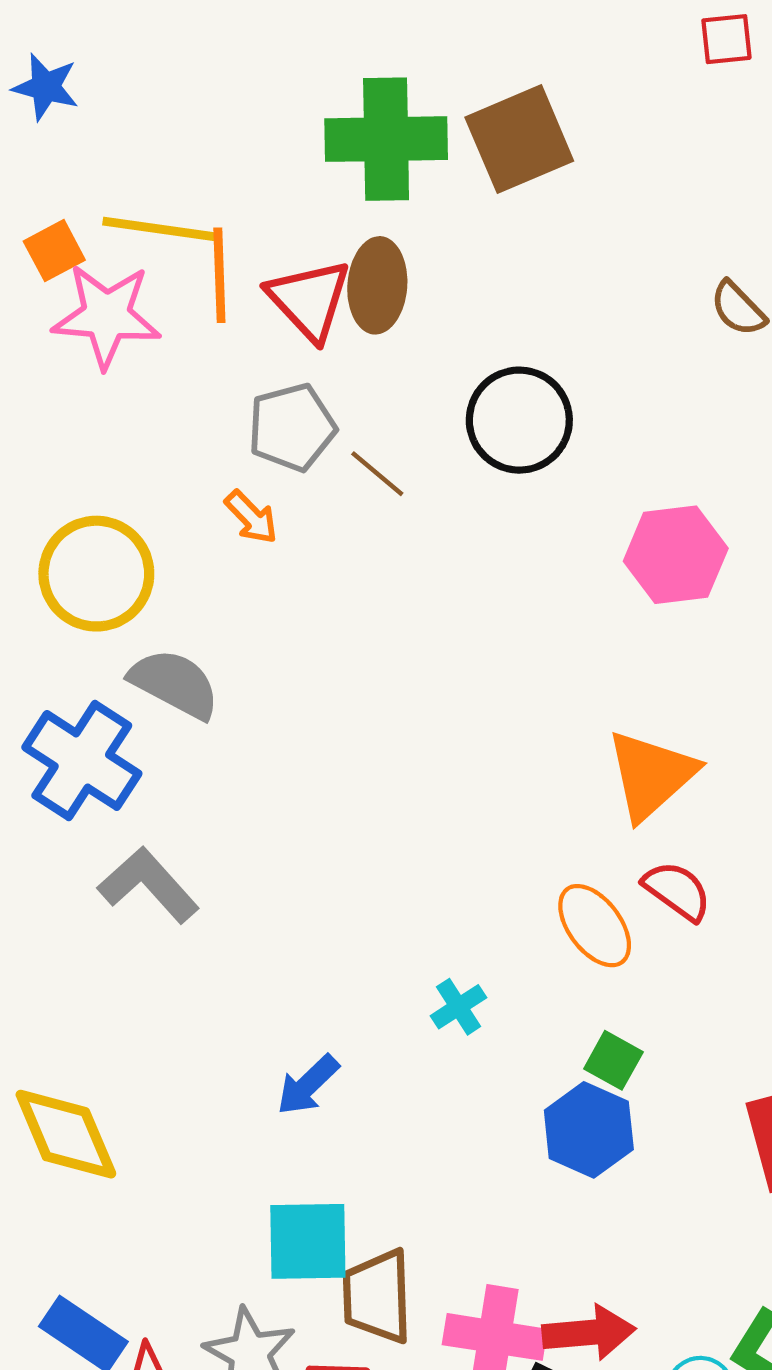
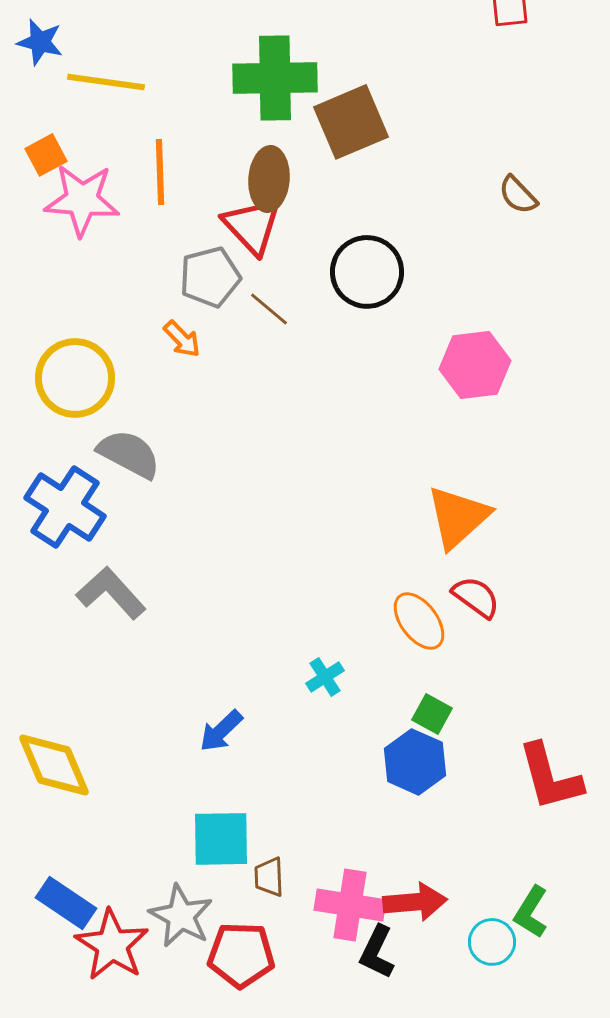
brown square: (519, 139) -> (351, 122), moved
yellow line: (159, 229) -> (106, 82), moved
red triangle: (309, 300) -> (252, 226), moved
brown trapezoid: (377, 1296) -> (269, 877), size x0.6

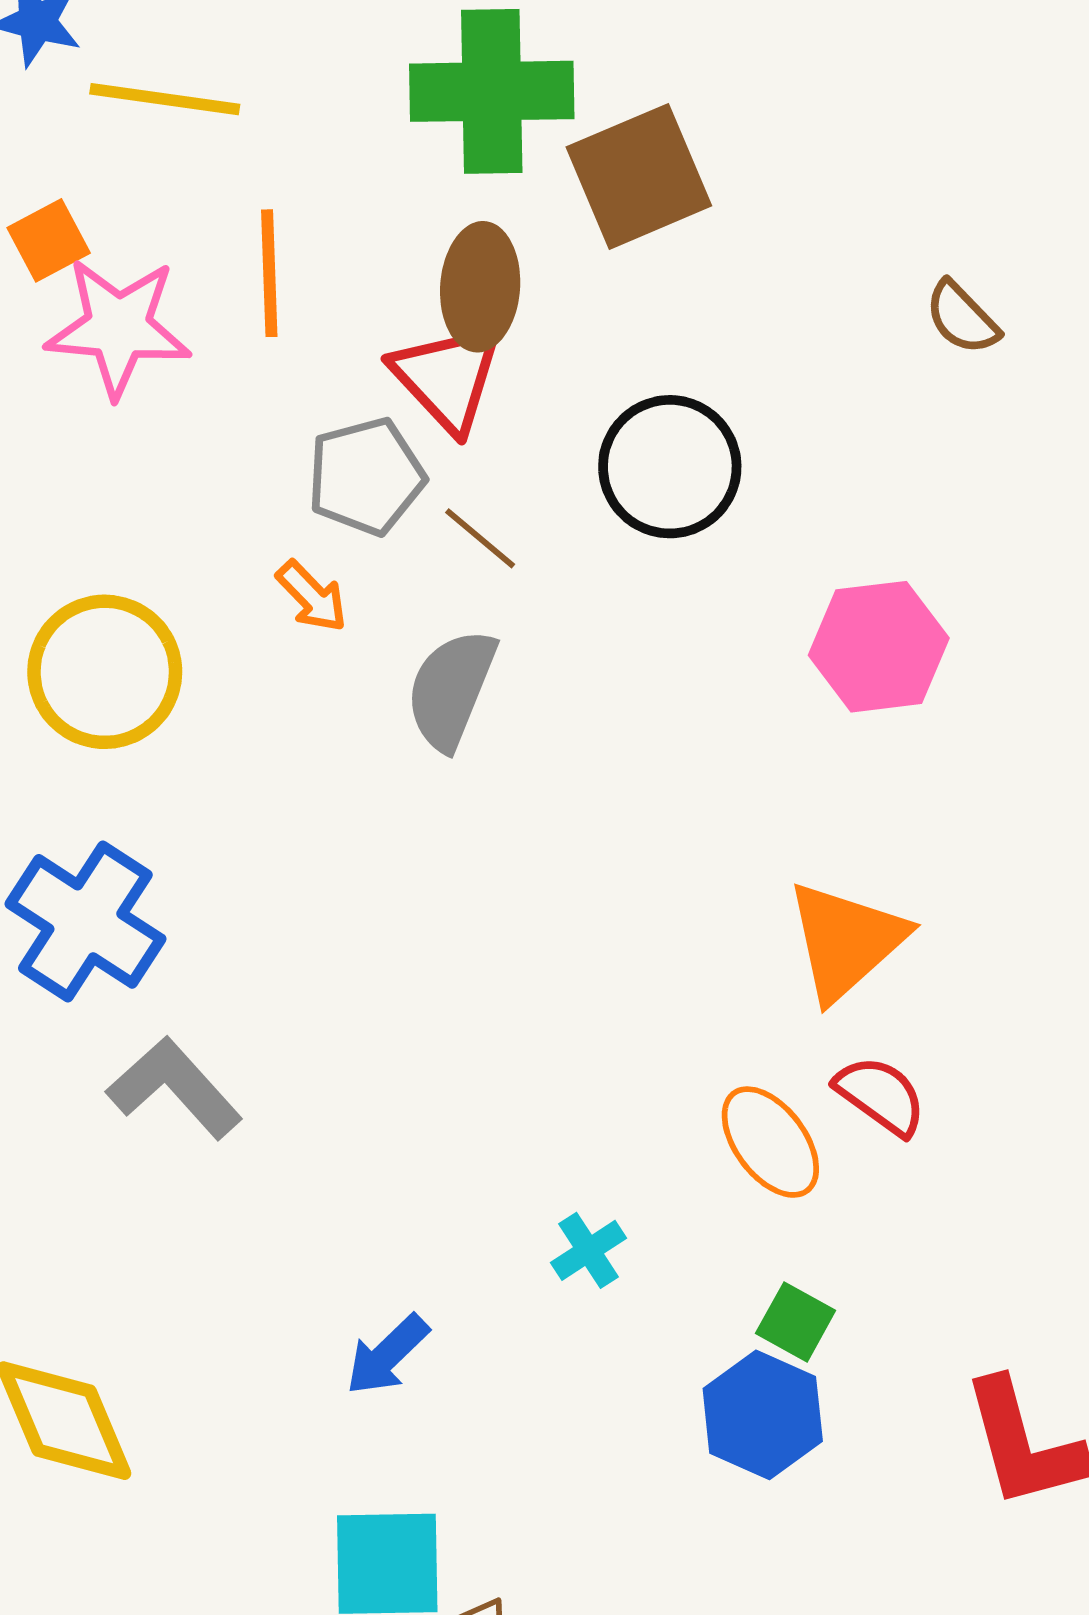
gray semicircle: (129, 454) -> (451, 689), moved, turned -96

